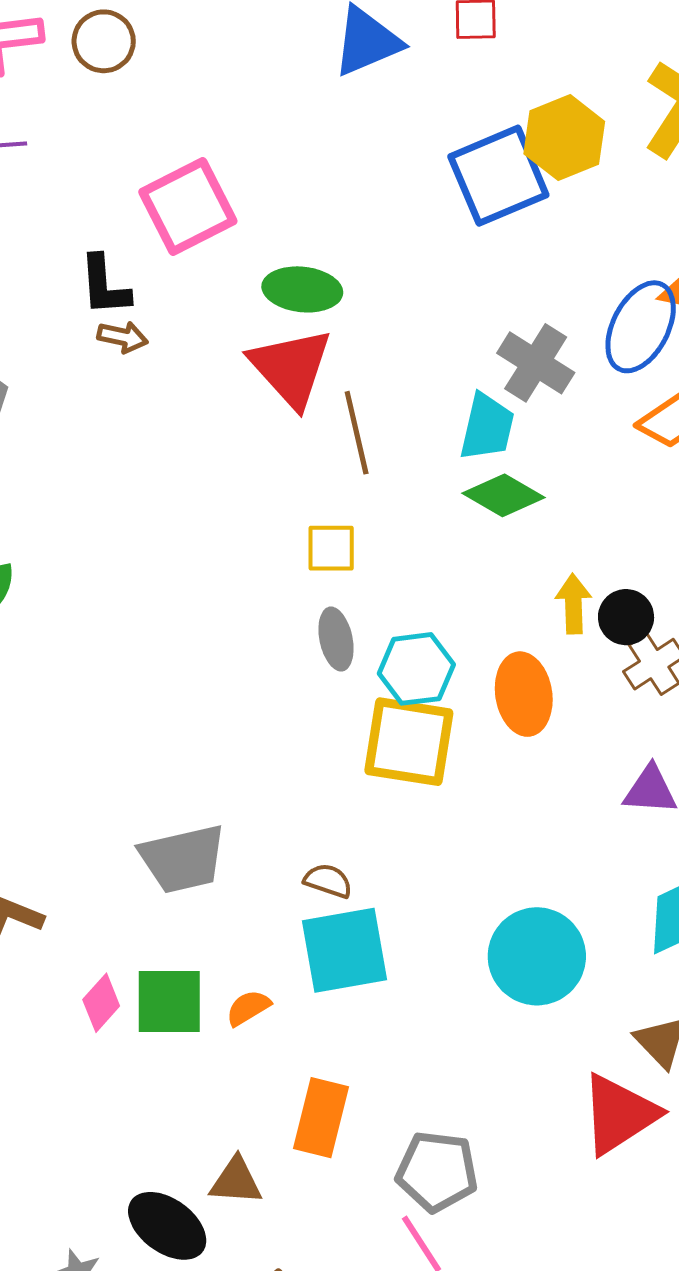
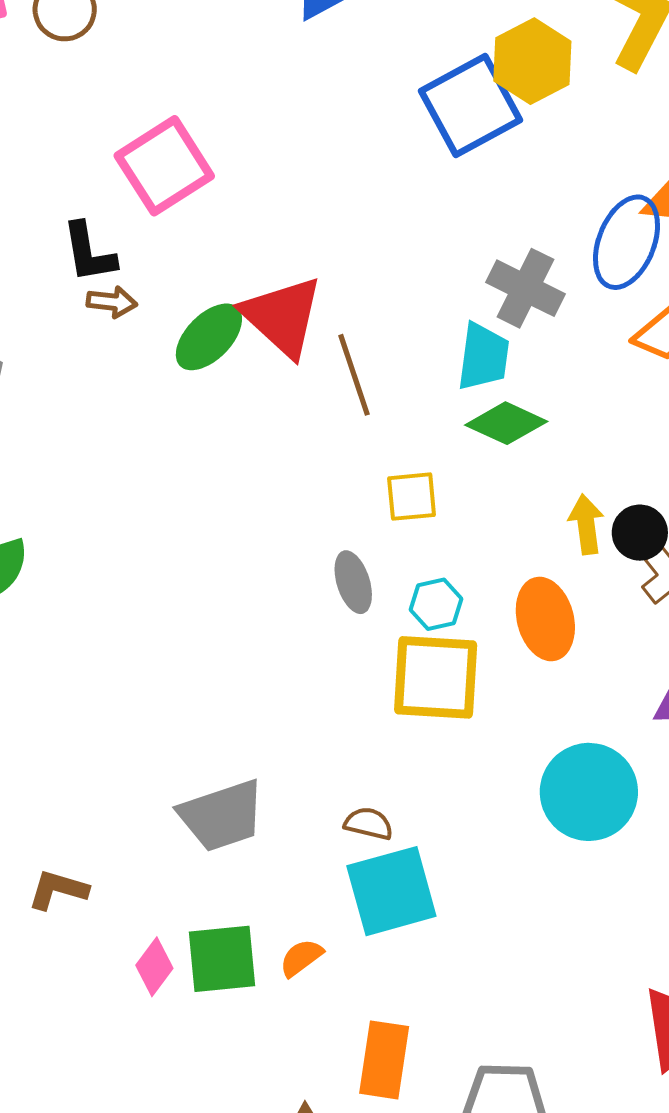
green ellipse: (302, 289) -> (209, 337), moved, turned -46
yellow square: (331, 548) -> (412, 497), moved
cyan hexagon: (416, 669) -> (436, 604), size x0.7
cyan circle: (537, 956) -> (589, 792), moved

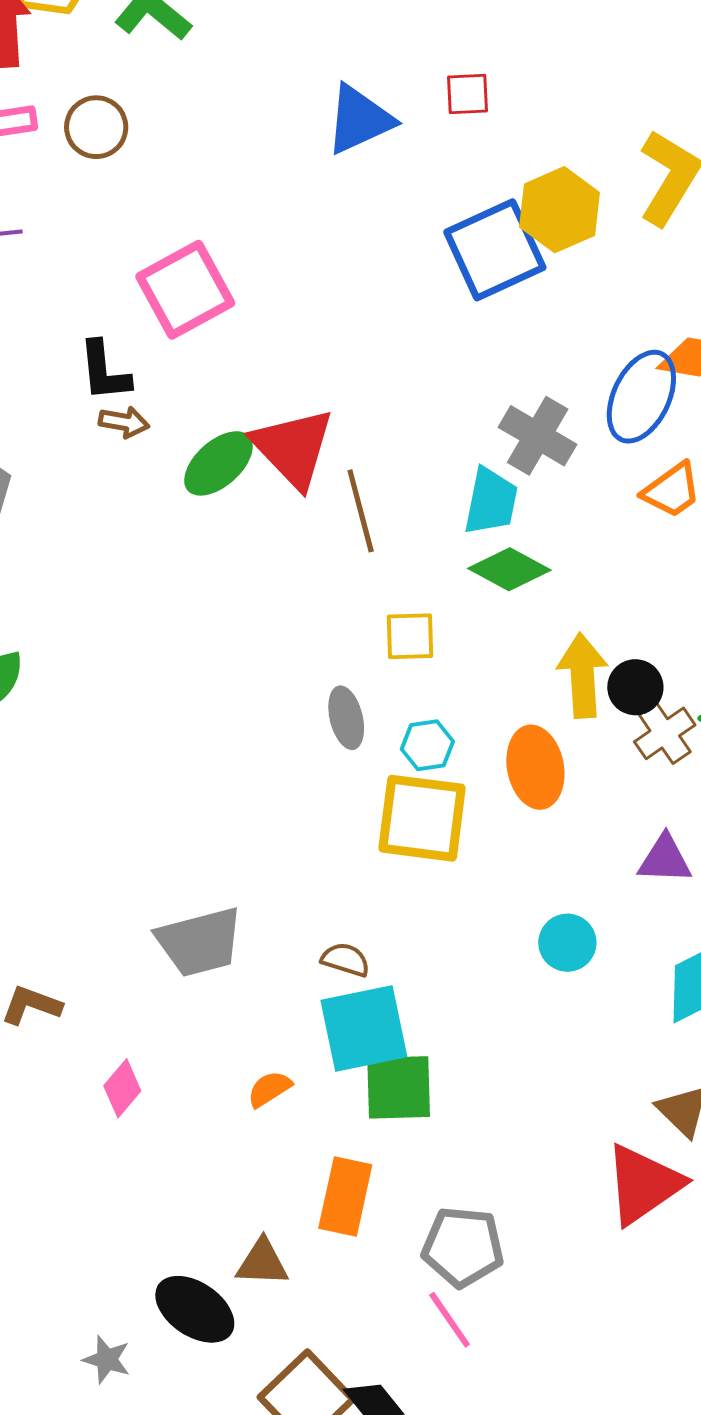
yellow arrow: (586, 524) -> (582, 675), size x1.4
cyan circle: (589, 792) -> (567, 943), size x0.6
green square: (222, 959) -> (399, 1087), moved

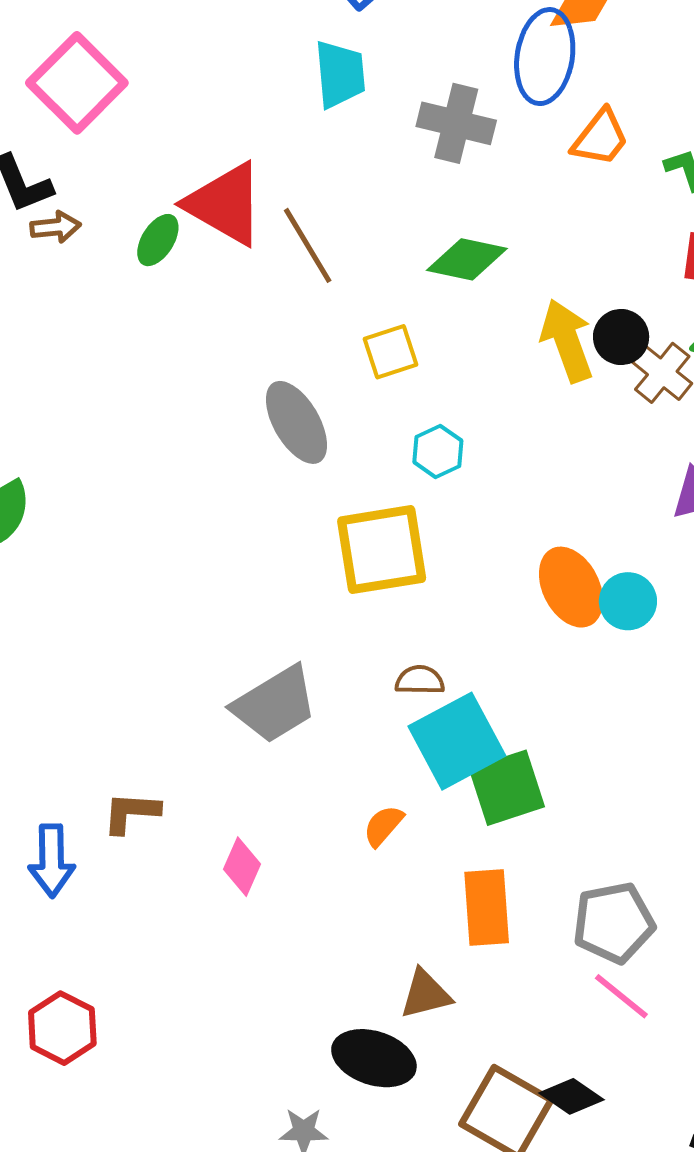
green ellipse: (218, 463) -> (158, 240), size x0.7
cyan trapezoid: (491, 501) -> (340, 74), moved
gray ellipse: (346, 718) -> (296, 422), moved, size x1.4
orange ellipse: (535, 767) -> (571, 587), moved
yellow square: (422, 818) -> (382, 550), moved

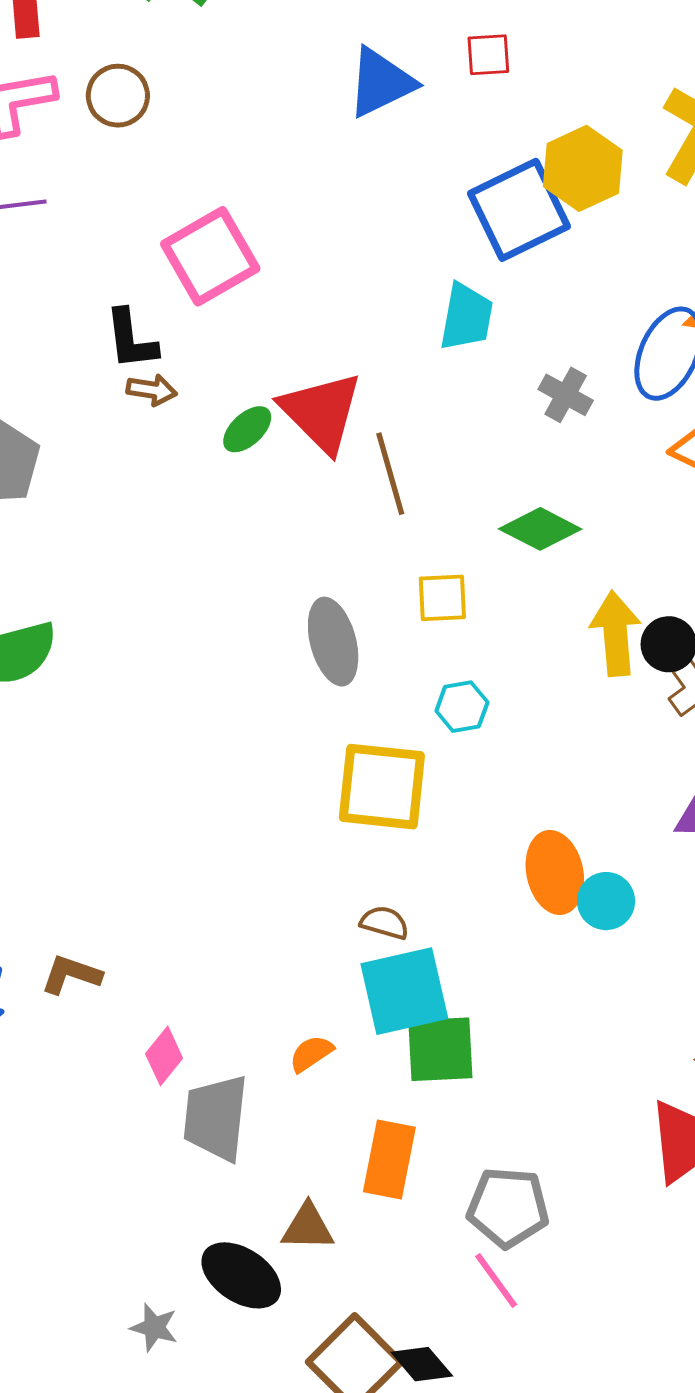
gray cross: (456, 123) -> (566, 395), size x0.7
gray trapezoid: (275, 704) -> (216, 1118), moved, turned 112

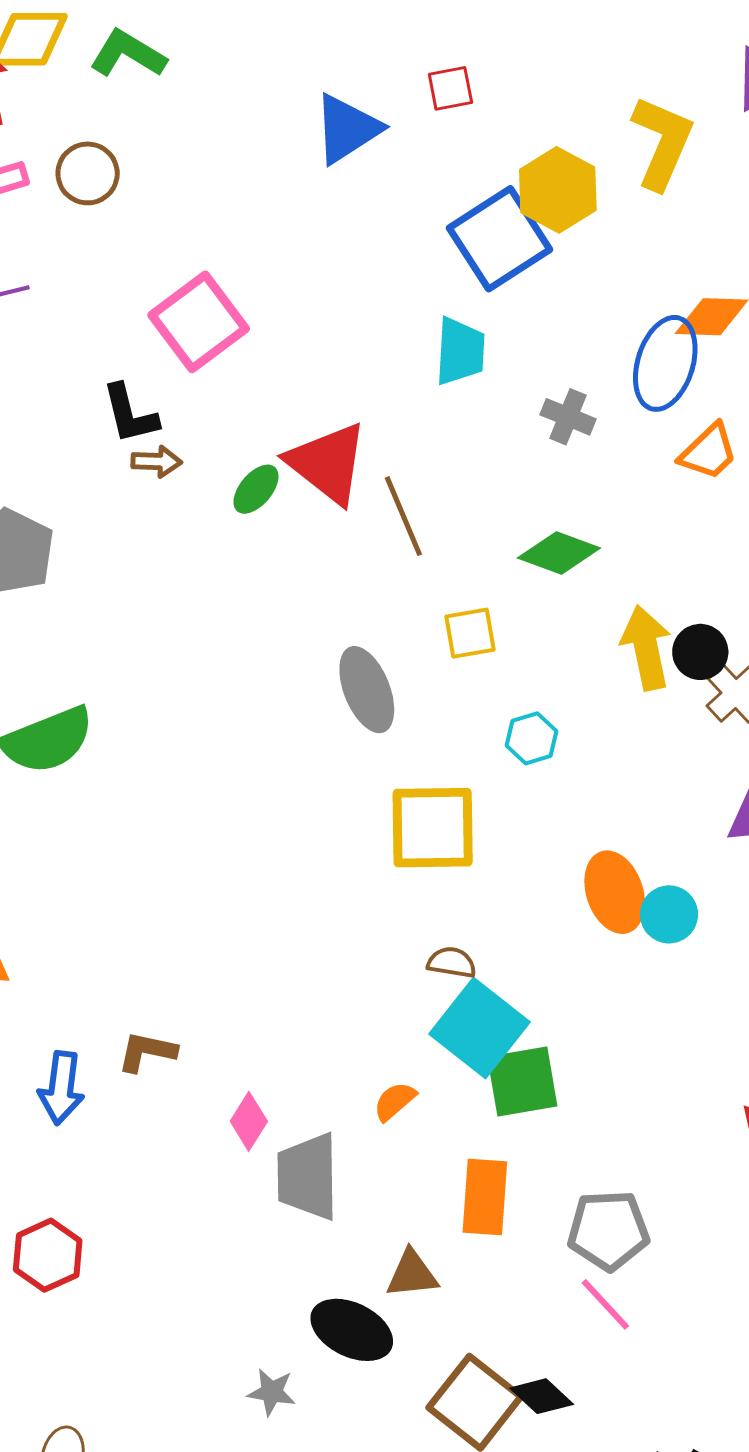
cyan hexagon: (462, 707) -> (531, 738), moved
cyan square: (404, 991) -> (480, 1028), turned -32

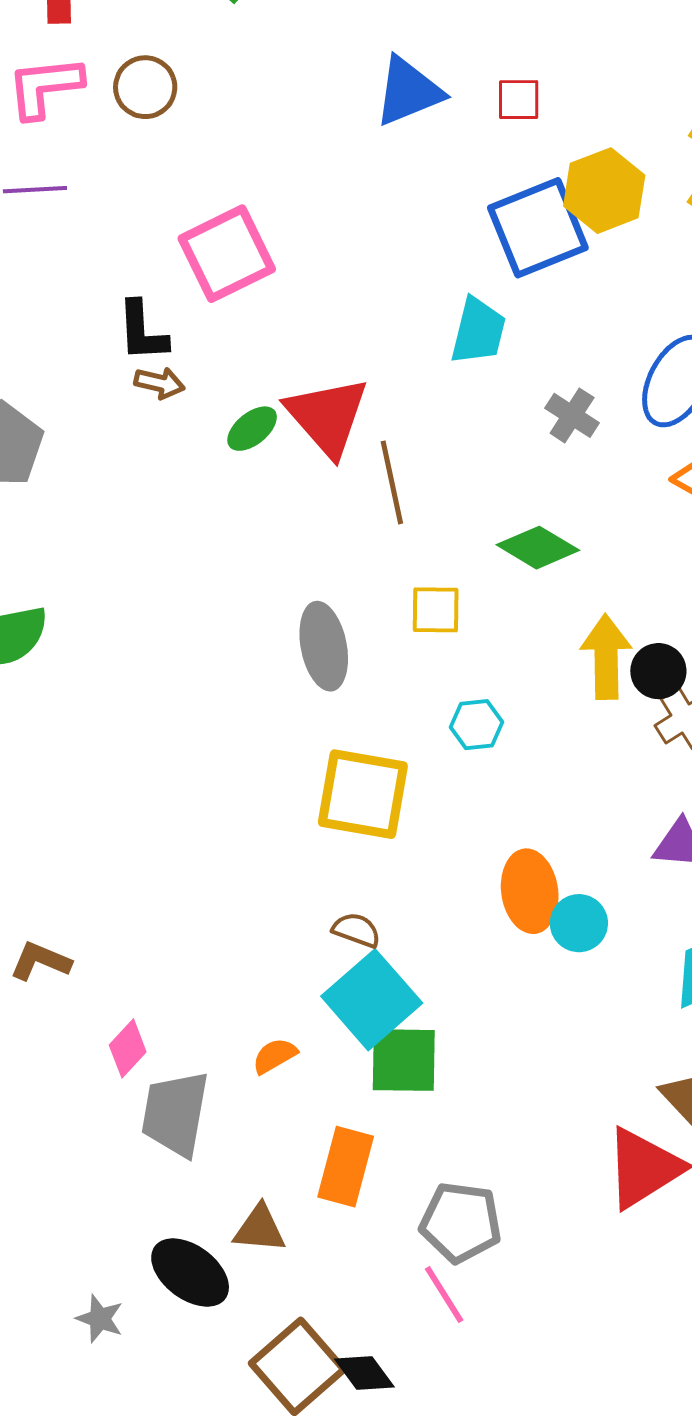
red square: (450, 88) -> (519, 100), moved

